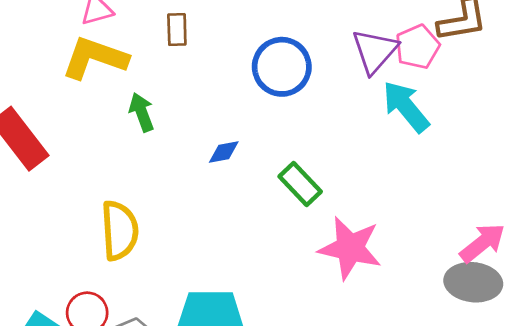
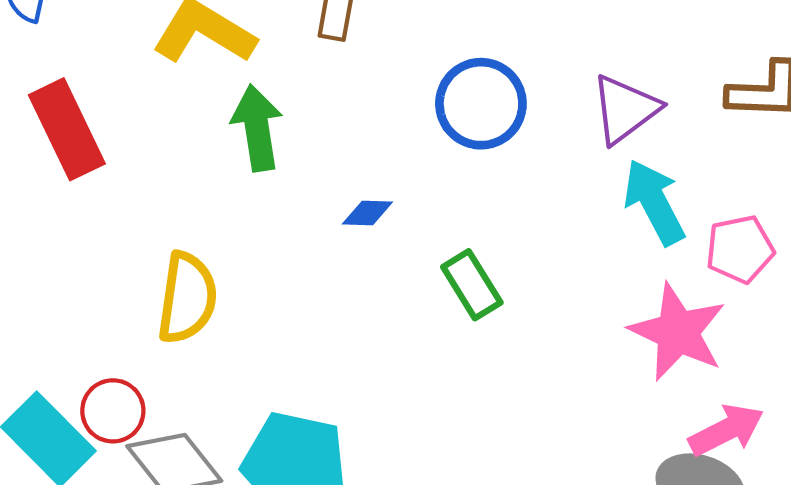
pink pentagon: (417, 47) -> (740, 249), moved
green arrow: (142, 112) -> (257, 128), size x1.4
pink star: (350, 248) -> (678, 332), moved

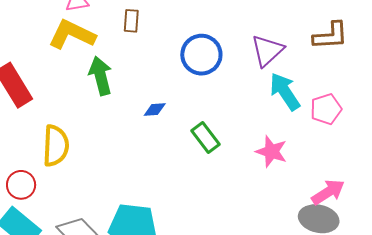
yellow semicircle: (187, 298) -> (56, 146), moved
pink star: (678, 332) -> (271, 152), moved, size x0.7
red circle: (113, 411) -> (21, 185), moved

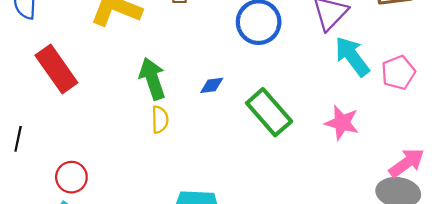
green arrow: (101, 76) -> (152, 79), moved
green rectangle: (205, 138) -> (269, 112), size x1.4
yellow semicircle: (56, 146) -> (160, 120), moved, size x0.6

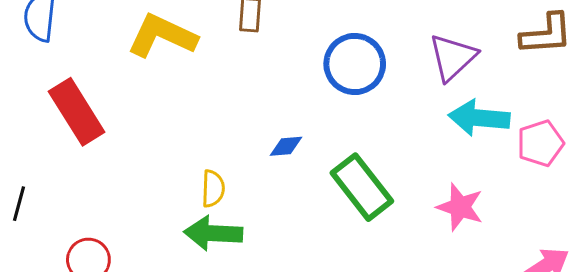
cyan arrow: (352, 56) -> (479, 118), turned -51
green arrow: (152, 79) -> (213, 233), moved, turned -72

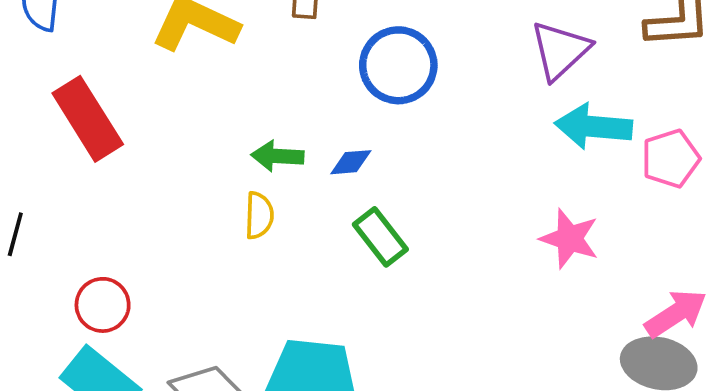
blue circle: (355, 64) -> (398, 65), moved
green rectangle: (362, 187) -> (380, 237), moved, size x0.7
green arrow: (213, 233) -> (277, 156), moved, size x0.7

